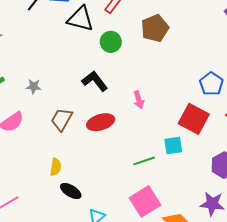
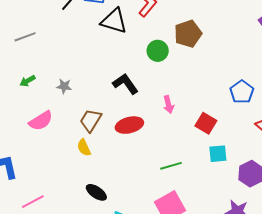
green circle: (111, 42) -> (158, 51), moved
red square: (194, 119) -> (206, 123), moved, size x0.7
cyan square: (173, 145) -> (218, 154), moved
yellow semicircle: (56, 167) -> (84, 148), moved, turned 144

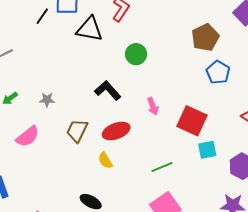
brown pentagon: (188, 34) -> (205, 37), moved
blue pentagon: (242, 92) -> (218, 72), moved
red square: (206, 123) -> (192, 121), size x1.4
yellow semicircle: (84, 148) -> (105, 160), moved

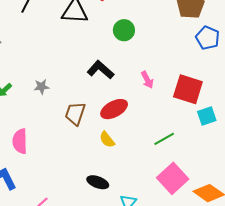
pink semicircle: (28, 136) -> (20, 141), moved, turned 135

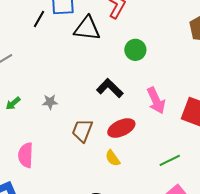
pink arrow: (147, 80) -> (156, 101), size x1.5

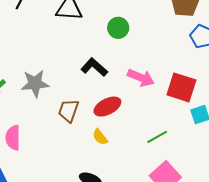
pink arrow: (156, 101) -> (141, 78), turned -40
gray star: (50, 102) -> (35, 83), size x1.8

